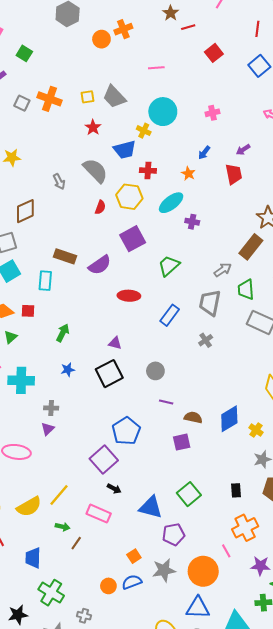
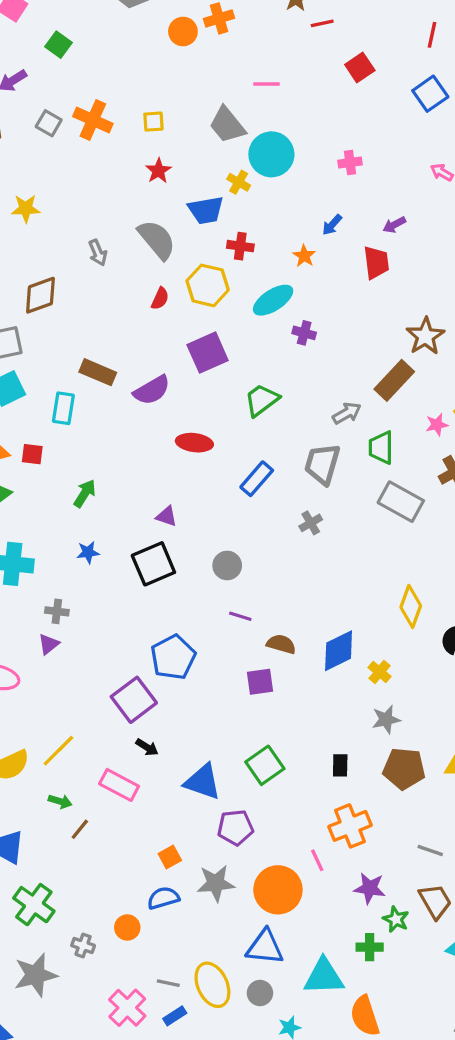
gray trapezoid: (114, 97) -> (227, 125), moved
orange circle: (108, 586) -> (127, 927), moved

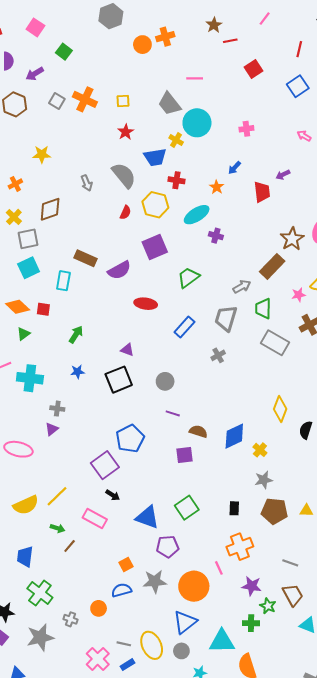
purple arrow: (394, 225) -> (283, 175), moved
blue triangle: (265, 947) -> (185, 622), turned -45

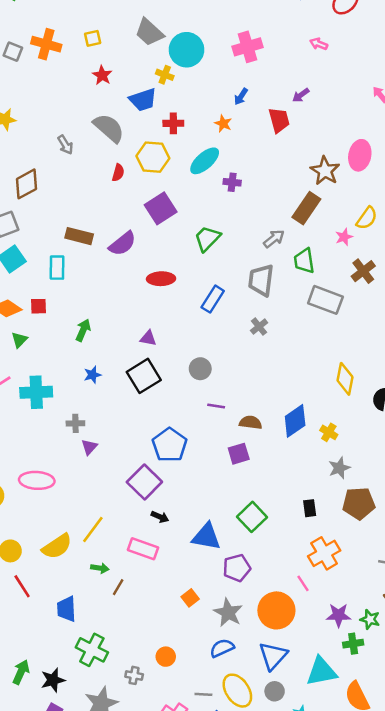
pink cross: (246, 129) -> (247, 47), size x1.6
purple triangle: (52, 429) -> (89, 447), moved
gray star: (155, 581) -> (228, 613), turned -30
purple star: (252, 586) -> (339, 615), moved
blue semicircle: (122, 590) -> (222, 648), moved

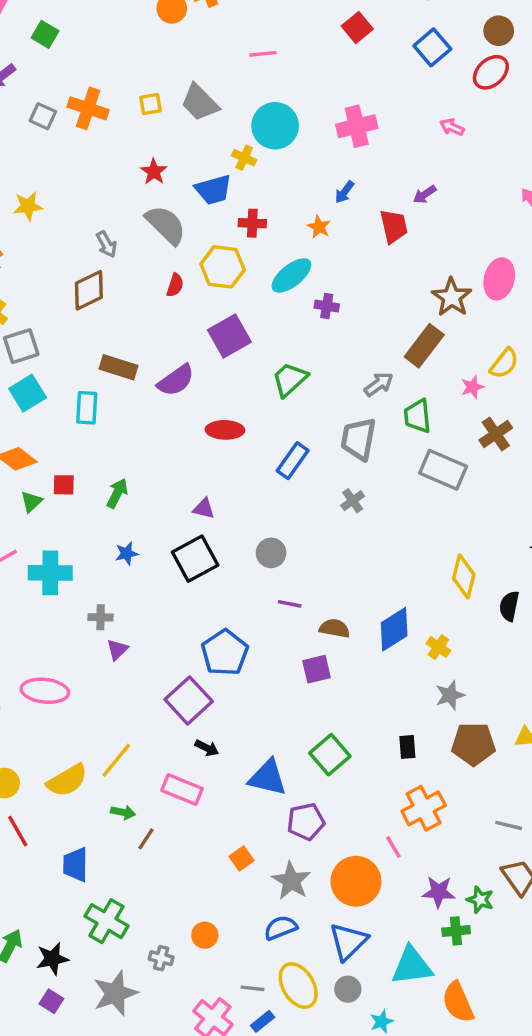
gray trapezoid: (149, 32) -> (200, 103), moved
red star: (102, 75) -> (154, 172), moved
brown diamond: (26, 184) -> (89, 290), moved
red square: (39, 306) -> (64, 485), moved

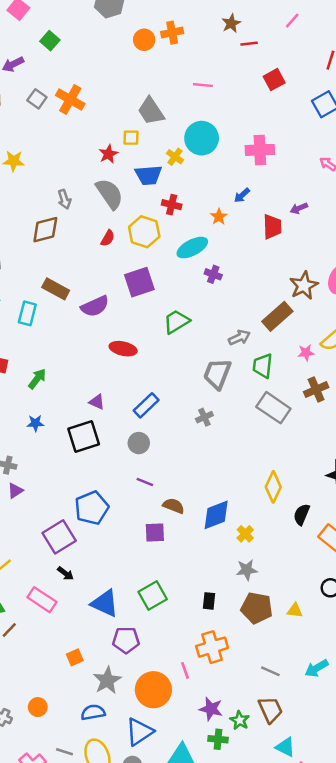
yellow square: (151, 104) -> (131, 138), moved
blue rectangle: (293, 461) -> (146, 405), moved

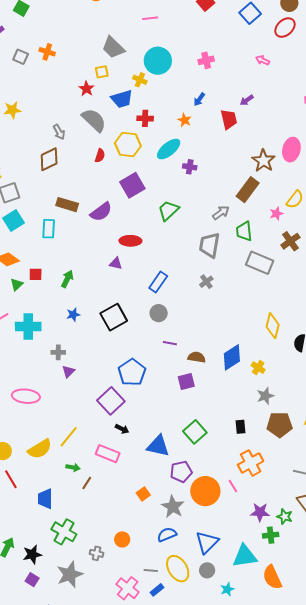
orange cross: (70, 100) -> (47, 52), size x0.7
pink cross: (260, 150) -> (206, 60), size x0.7
purple triangle: (97, 402) -> (116, 264), moved
orange circle: (153, 690) -> (205, 491), moved

